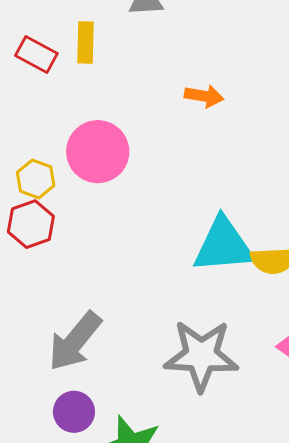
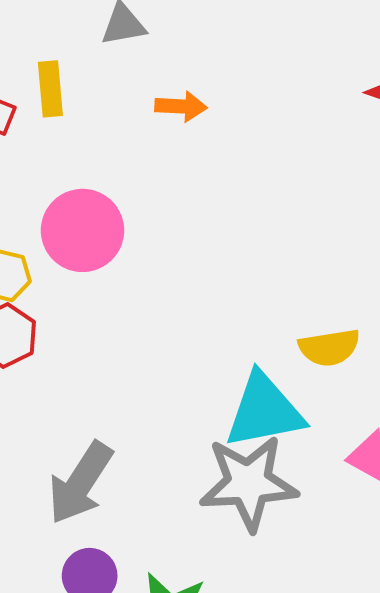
orange arrow: (204, 96) -> (181, 106), moved
cyan triangle: (223, 245) -> (264, 411), moved

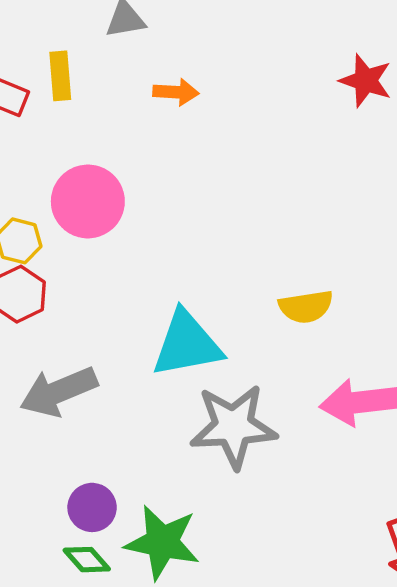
cyan triangle: (264, 411) -> (187, 344), moved
gray arrow: (80, 483) -> (59, 391), moved, turned 34

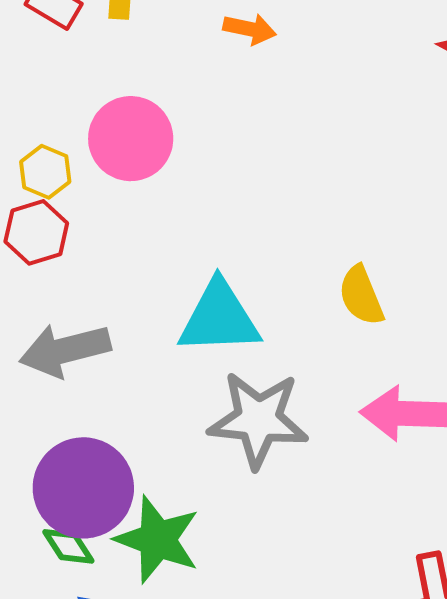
yellow semicircle: (306, 307) -> (361, 296), turned 68
purple circle: (92, 507) -> (83, 488), size x1.8

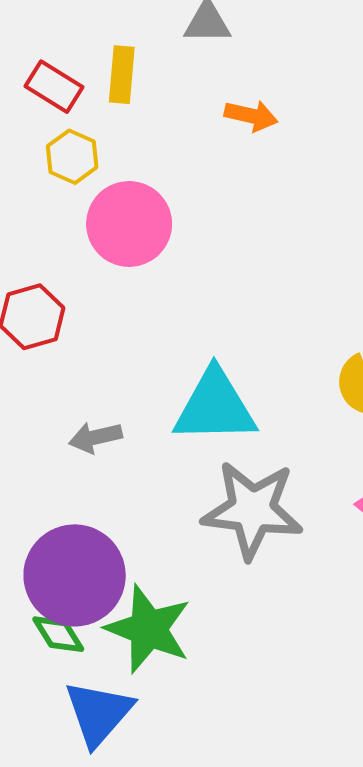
yellow hexagon: (45, 172) -> (72, 157), moved
gray arrow: (65, 350) -> (95, 437), moved, size x0.6

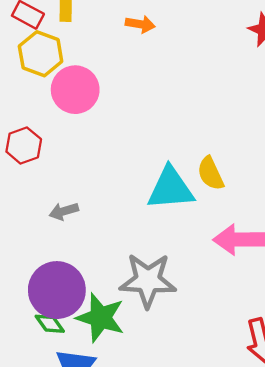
yellow hexagon: (72, 157) -> (41, 54), size x1.5
cyan triangle: (215, 407) -> (171, 188), moved
gray star: (252, 510) -> (148, 280), moved

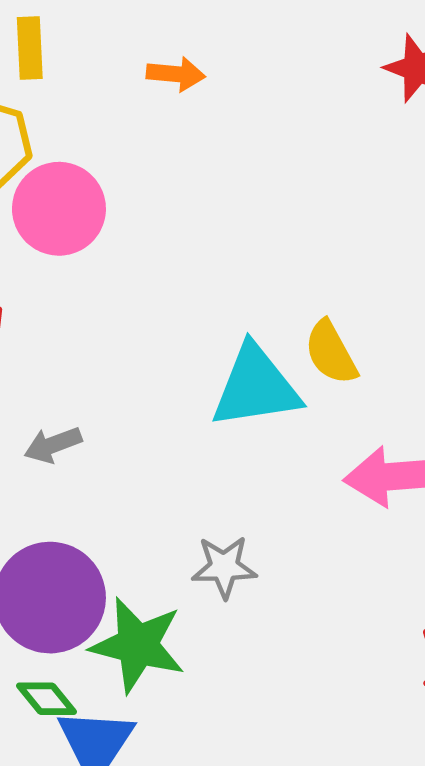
gray star: (148, 280) -> (224, 567), size x0.6
green diamond: (50, 324) -> (46, 699), moved

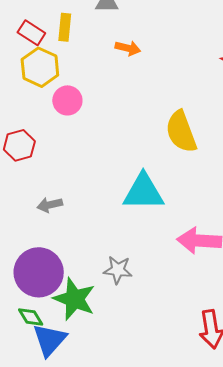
pink circle: (59, 209) -> (67, 100), size x0.7
yellow semicircle: (331, 353) -> (181, 132), moved, size x1.4

